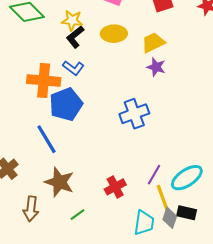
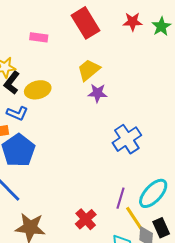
yellow ellipse: (114, 34) -> (38, 90), moved
blue cross: (134, 114) -> (127, 139), moved
black rectangle: (187, 213) -> (161, 228), turned 66

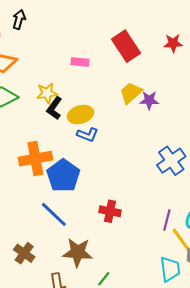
purple star: (97, 93) -> (149, 100), moved
blue L-shape: (17, 113) -> (88, 135), moved
red cross: (86, 219) -> (110, 211), moved, turned -35

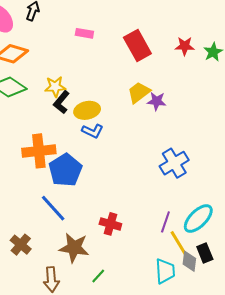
pink rectangle: (80, 62) -> (84, 33), moved
red cross: (110, 211) -> (110, 224), moved

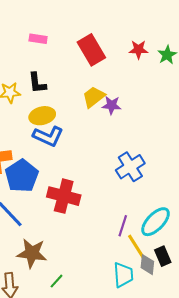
black L-shape: (61, 102) -> (37, 83), moved, turned -45
blue L-shape: (93, 131) -> (48, 136), size x1.4
red cross: (110, 224) -> (64, 196), moved, size x1.5

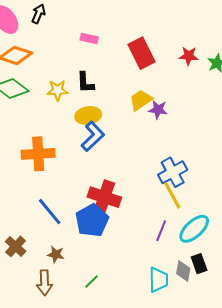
blue L-shape: (48, 136) -> (93, 136), turned -72
blue pentagon: (22, 176) -> (92, 220), moved
yellow line: (137, 248) -> (172, 195), moved
brown star: (32, 253) -> (56, 254), moved, size x0.6

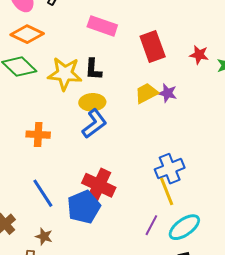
pink rectangle: (89, 38) -> (102, 26), size x1.6
yellow star: (57, 90) -> (65, 74), size x1.6
purple star: (158, 110) -> (167, 93), moved
orange cross: (38, 154) -> (38, 135), size x0.7

